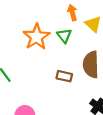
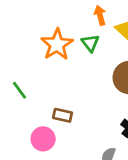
brown rectangle: (64, 76) -> (63, 115), moved

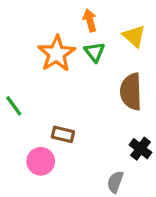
orange arrow: (100, 15) -> (90, 20), moved

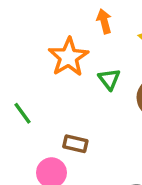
green triangle: (95, 52) -> (109, 79), moved

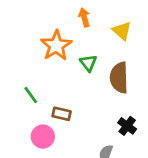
green line: (23, 113) -> (31, 95), moved

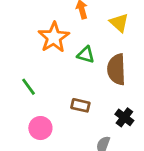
green triangle: (88, 63) -> (86, 55), turned -36
brown rectangle: (62, 114) -> (80, 105), moved

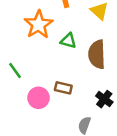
pink circle: (40, 128) -> (38, 98), moved

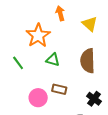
green triangle: (68, 41) -> (53, 60), moved
green line: (15, 70) -> (18, 63), moved

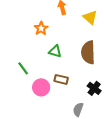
orange star: (38, 35) -> (41, 28), size x0.6
green line: (18, 63) -> (23, 68), moved

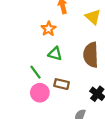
orange star: (41, 28) -> (49, 29), moved
green line: (23, 68) -> (35, 72), moved

